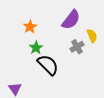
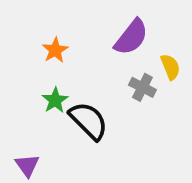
gray cross: (77, 47) -> (142, 87), turned -32
green star: (36, 48) -> (55, 100), moved

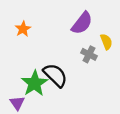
orange star: (55, 50) -> (23, 29), moved
green star: (55, 100) -> (35, 83), moved, size x1.6

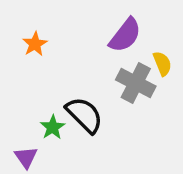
gray cross: (89, 54) -> (136, 83), size x1.5
green star: (35, 83) -> (53, 127), size x0.6

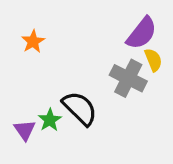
purple semicircle: (125, 35) -> (142, 33), moved
purple triangle: (26, 157) -> (25, 130), moved

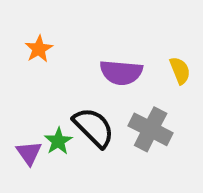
purple semicircle: (142, 33) -> (121, 72), moved, turned 57
gray cross: (128, 78) -> (151, 129), moved

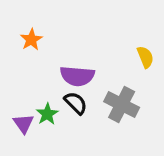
purple semicircle: (121, 72) -> (77, 76), moved
black semicircle: (94, 127) -> (76, 103), size x0.7

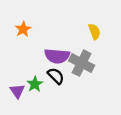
yellow semicircle: (145, 57) -> (94, 31), moved
gray cross: (122, 105) -> (82, 63), moved

